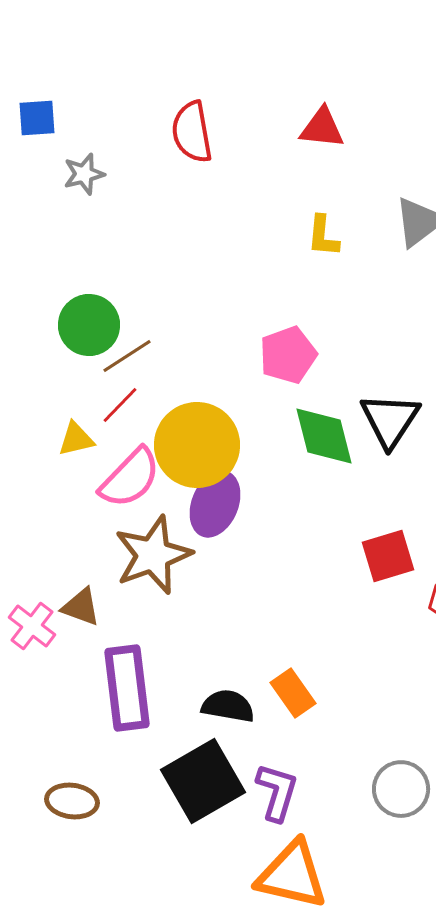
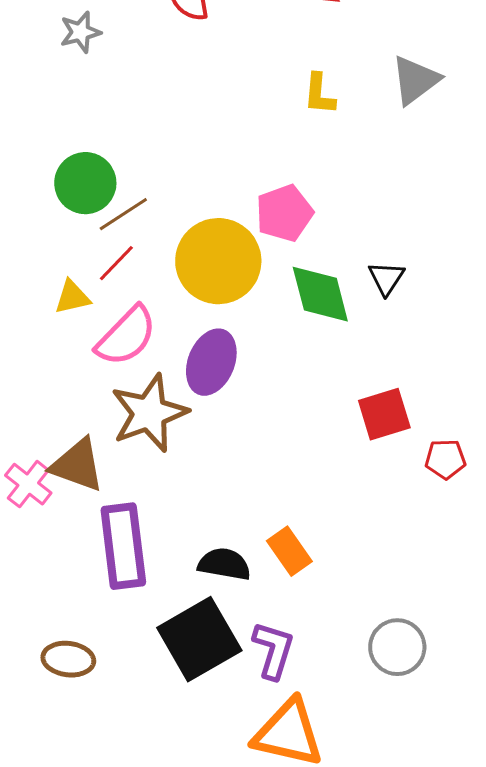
black triangle: (390, 420) -> (386, 278), size x0.6
yellow circle: (197, 445) -> (218, 261), moved
brown triangle: (81, 607) -> (77, 465), size x1.4

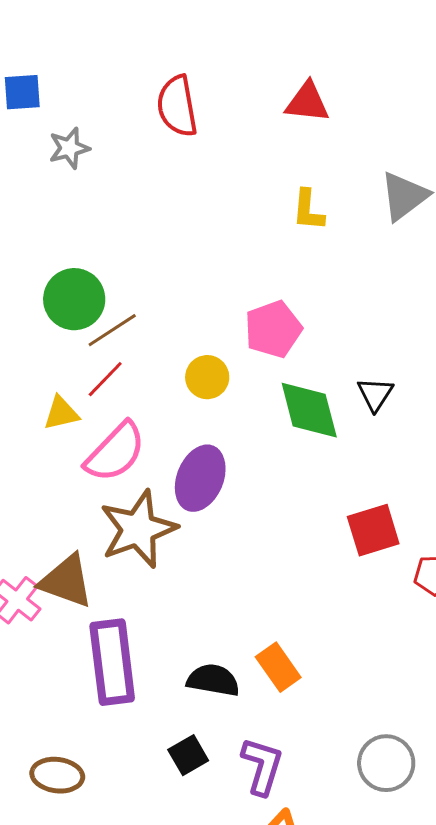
yellow circle: (218, 261) -> (207, 377), size x0.5
black square: (199, 639) -> (188, 755), size x0.5

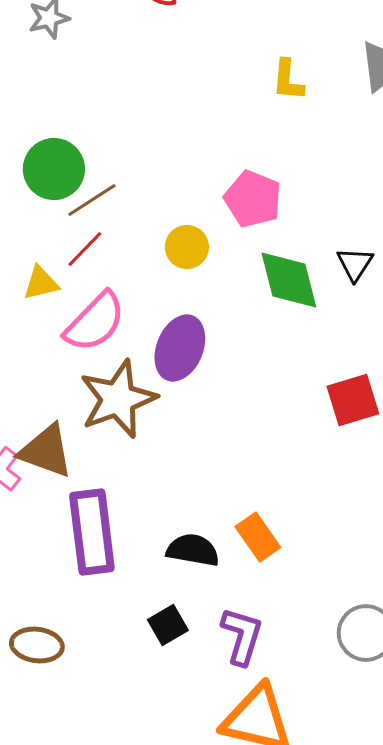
pink pentagon: (273, 329) -> (253, 199), turned -30

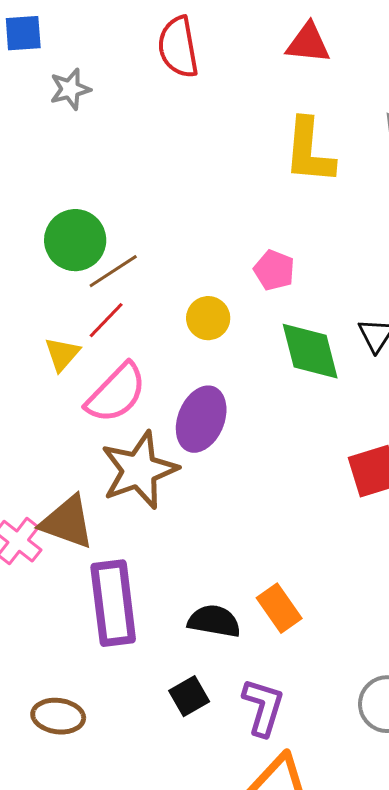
yellow L-shape: (288, 80) -> (309, 151), size x1.6
pink pentagon: (253, 199) -> (274, 270), size x0.7
yellow triangle: (41, 283) -> (62, 354), turned -36

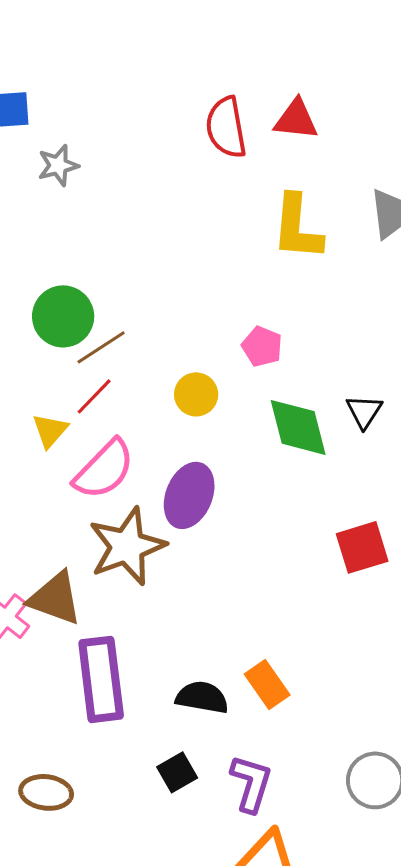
red semicircle: (178, 47) -> (226, 127), moved

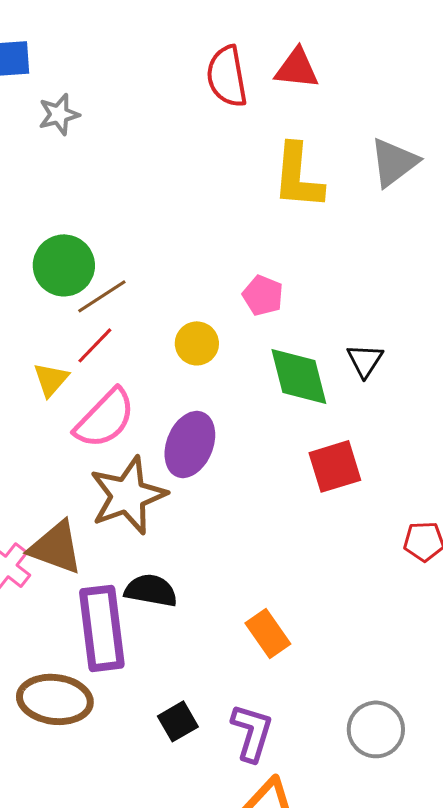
red square: (362, 547) -> (335, 466), moved
black semicircle: (202, 697) -> (151, 590), moved
brown ellipse: (46, 792) -> (55, 699), moved, size x1.4

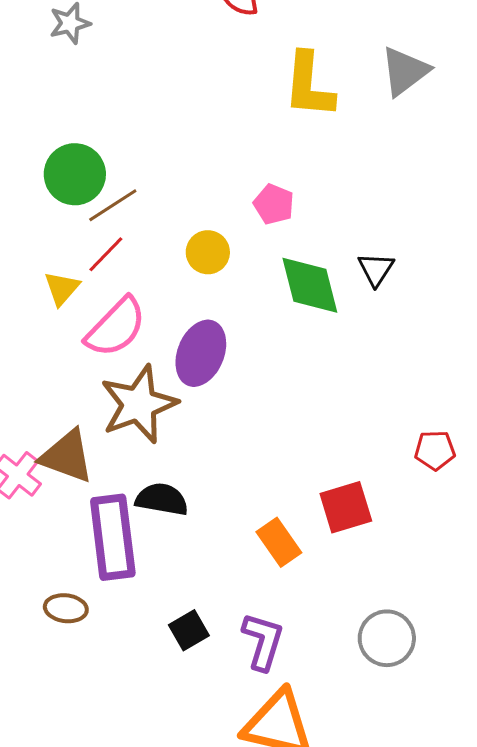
red square: (335, 466) -> (346, 507), moved
brown ellipse: (55, 699) -> (66, 608), size x0.6

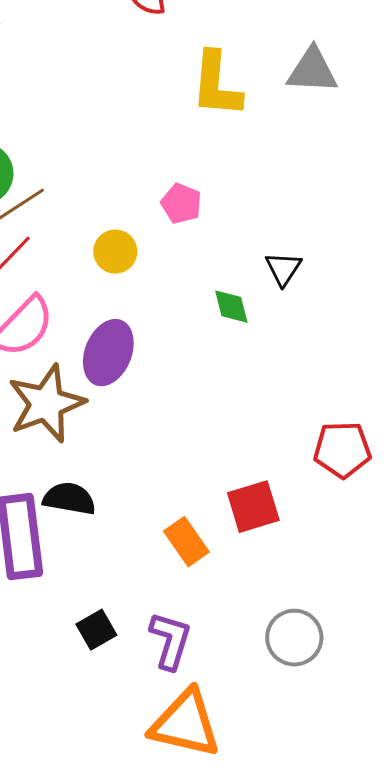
gray triangle: (405, 71) -> (312, 71), turned 40
green diamond: (310, 285) -> (231, 307), moved, size x0.6
red pentagon: (435, 450) -> (342, 450), size x1.4

